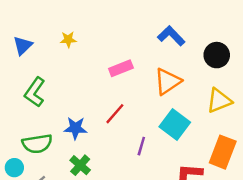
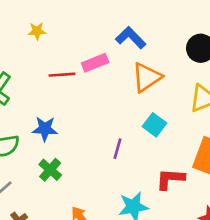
blue L-shape: (171, 36) -> (131, 38), moved
red line: (115, 114) -> (62, 75), moved, turned 45
cyan square: (175, 125) -> (154, 125), size x0.7

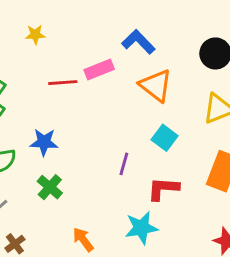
orange triangle: (147, 77) -> (156, 85), turned -48
red L-shape: (170, 179) -> (163, 189), moved

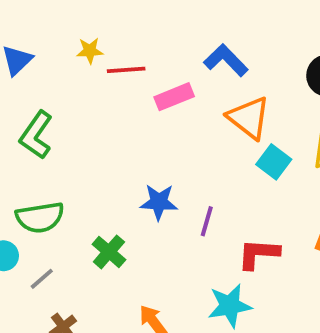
red line: (63, 83) -> (126, 70), moved
cyan square: (165, 138) -> (274, 162), moved
blue star: (44, 142) -> (159, 202), moved

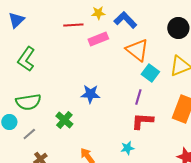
yellow star: (90, 51) -> (98, 13), moved
purple line: (207, 221) -> (138, 97), moved
cyan star: (230, 306) -> (127, 148), size x0.6

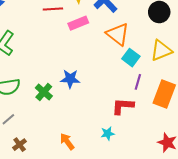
purple line: (138, 97) -> (138, 82), moved
green cross: (64, 120) -> (44, 92), moved

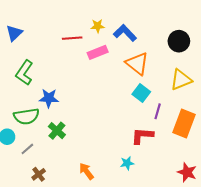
cyan square: (131, 58) -> (141, 93), moved
blue star: (70, 79) -> (49, 98), moved
green cross: (44, 92) -> (57, 131), moved

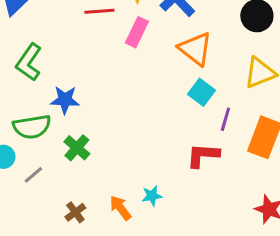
pink rectangle: (98, 52) -> (137, 32), turned -42
cyan star: (127, 163) -> (152, 196), moved
brown cross: (39, 174) -> (75, 212), moved

